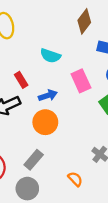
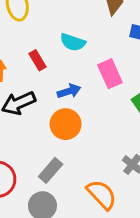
red rectangle: (21, 80) -> (37, 60), moved
orange semicircle: (75, 179) -> (102, 195), size x1.6

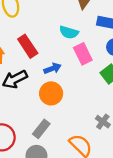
cyan semicircle: (73, 42) -> (69, 32), moved
red rectangle: (37, 60) -> (28, 46), size x1.5

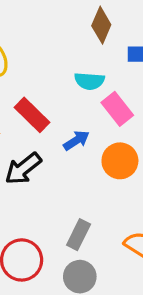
orange circle: (51, 93) -> (120, 161), moved

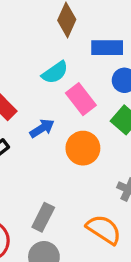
cyan semicircle: (89, 81) -> (55, 72), turned -40

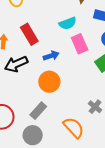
orange circle: (83, 148) -> (49, 82), moved

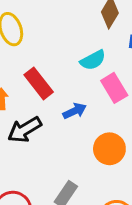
orange circle: (49, 82) -> (109, 149), moved

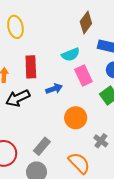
red rectangle: (39, 83) -> (31, 67), turned 30

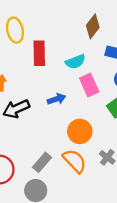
red rectangle: (31, 67) -> (39, 53), moved
orange semicircle: (79, 163) -> (75, 161), moved

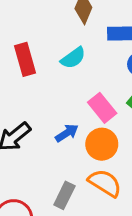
pink rectangle: (89, 85) -> (102, 108), moved
blue arrow: (57, 99) -> (67, 133), moved

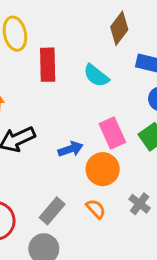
cyan semicircle: (73, 58) -> (96, 76), turned 60
orange semicircle: (105, 183) -> (96, 209), size x0.6

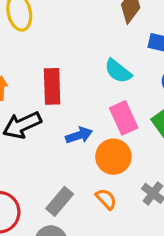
red rectangle: (48, 65) -> (52, 86), moved
cyan semicircle: (96, 76) -> (118, 71), moved

